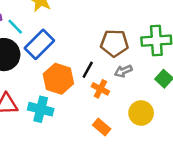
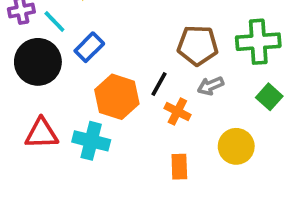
blue rectangle: (39, 44) -> (89, 47), size x0.7
orange rectangle: (102, 127) -> (179, 167), turned 48

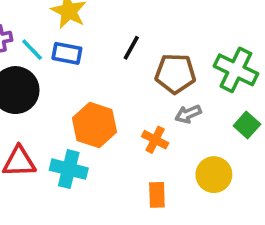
green cross: (258, 42) -> (236, 70), turned 30
blue rectangle: (89, 47) -> (67, 53), moved, turned 56
black line: (159, 84) -> (131, 48), moved

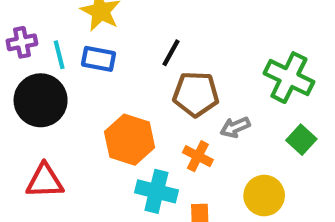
cyan line: (32, 50) -> (59, 55), turned 30
brown pentagon: (175, 74) -> (196, 94), moved
cyan cross: (69, 169) -> (156, 191), moved

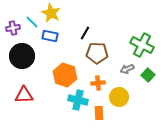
cyan line: (59, 55) -> (32, 22), moved, turned -32
gray arrow: (235, 127) -> (127, 69), moved
orange cross: (198, 156) -> (98, 83), turned -32
yellow circle: (264, 196) -> (119, 97), moved

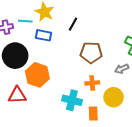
cyan line: (32, 22) -> (25, 21), turned -40
black line: (85, 33) -> (73, 24), moved
orange hexagon: (65, 75) -> (37, 75), moved

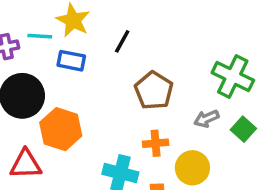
brown pentagon: (91, 53) -> (154, 91), turned 30

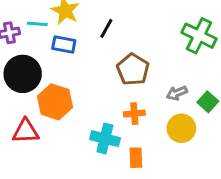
green cross: (233, 76) -> (199, 36), moved
yellow circle: (192, 168) -> (181, 128), moved

